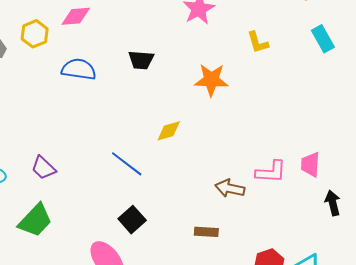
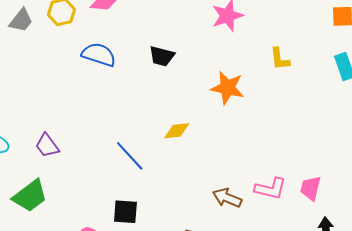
black square: (132, 220) -> (125, 212), turned 36

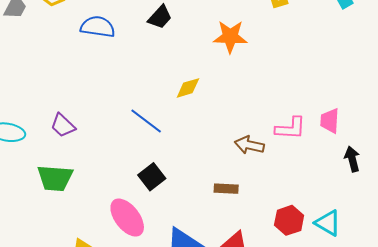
black trapezoid: (162, 56) -> (160, 17), turned -52
green trapezoid: (30, 196) -> (55, 178), turned 51
black square: (125, 212) -> (152, 177), turned -32

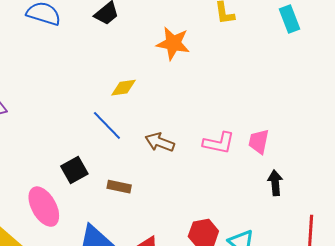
blue line: (146, 121) -> (107, 125), moved
brown arrow: (249, 145) -> (160, 142), moved
brown rectangle: (226, 189) -> (119, 187), moved

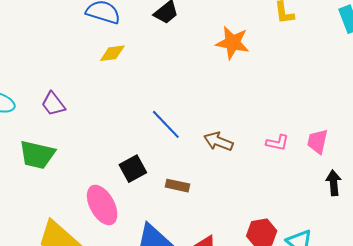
yellow diamond: (123, 88) -> (112, 53), moved
pink L-shape: (219, 143) -> (277, 143), size x0.7

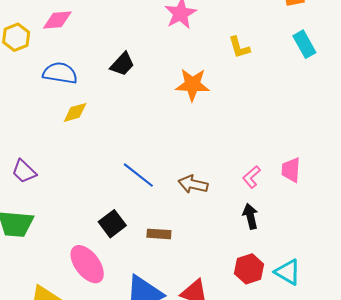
pink L-shape: (277, 143) -> (252, 177), turned 135
black arrow: (334, 183) -> (250, 216), moved

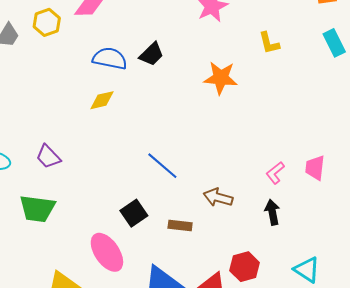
blue semicircle: (60, 73) -> (110, 58), moved
brown arrow: (193, 184) -> (218, 197), moved
red hexagon: (249, 269) -> (245, 267), moved

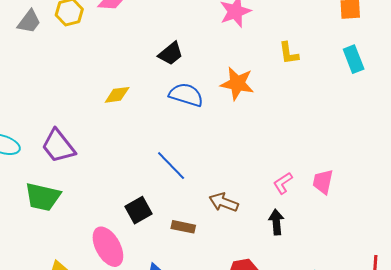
blue semicircle: (110, 58) -> (186, 95), moved
purple trapezoid: (48, 157) -> (58, 146), size x1.4

